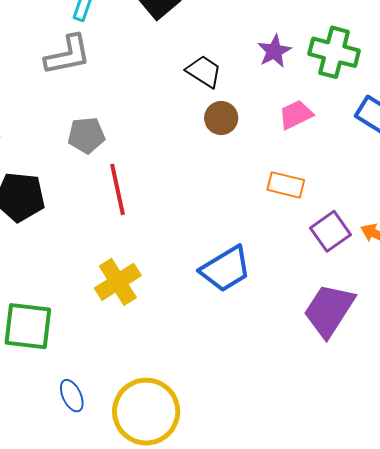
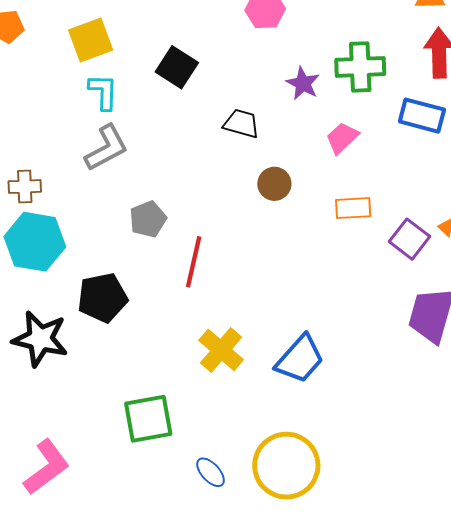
brown circle: (221, 118) -> (274, 184), moved
red line: (118, 189) -> (194, 262), turned 42
blue trapezoid: (226, 269) -> (300, 359), moved

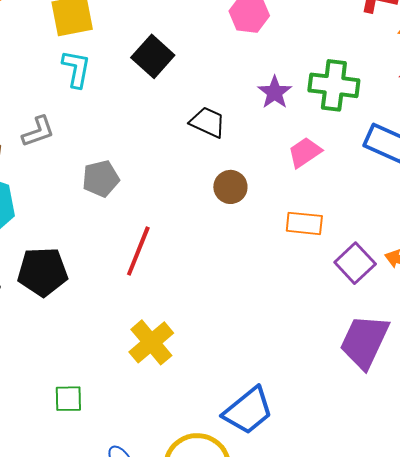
gray L-shape: (106, 148) -> (38, 132), moved, size x0.7
gray pentagon: (148, 219) -> (101, 179), moved
blue trapezoid: (300, 359) -> (248, 411), moved
green square: (148, 419) -> (68, 399), size x0.6

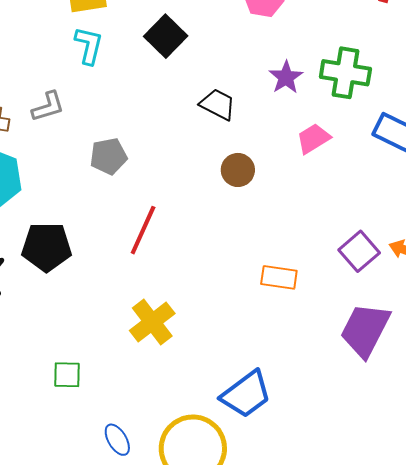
orange rectangle: (304, 223) -> (279, 277), moved

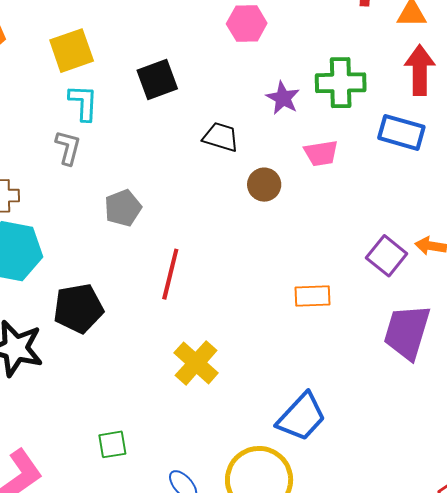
black square: (166, 36) -> (157, 79), turned 36
gray L-shape: (48, 107) -> (68, 148), moved, turned -48
pink trapezoid: (313, 139) -> (321, 153), turned -147
brown circle: (238, 170) -> (264, 185), moved
green square: (67, 375) -> (112, 444), moved

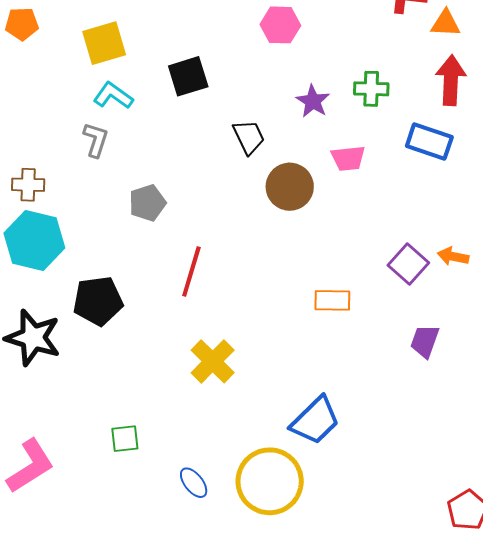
green cross: (341, 83) -> (371, 89), size x0.7
cyan L-shape: (83, 103) -> (113, 96), turned -60
black trapezoid: (221, 137) -> (249, 137), turned 45
brown circle: (264, 185) -> (290, 187), size x1.4
purple trapezoid: (407, 332) -> (425, 341), size x0.6

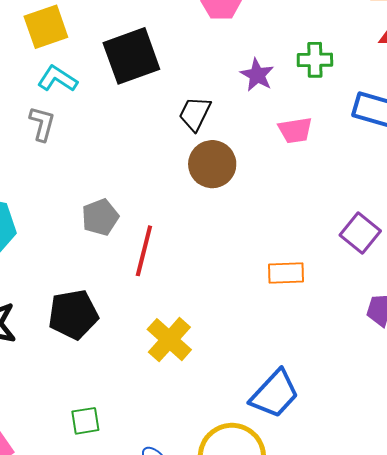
black square: (188, 76) -> (131, 56), size x1.4
black trapezoid: (249, 137) -> (195, 114), turned -126
brown circle: (290, 187) -> (212, 164), moved
gray pentagon: (147, 203) -> (100, 217), moved
black pentagon: (98, 301) -> (73, 315), moved

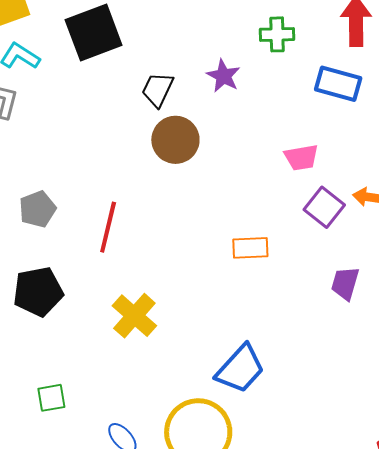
purple star: (257, 75) -> (223, 76), moved
pink trapezoid: (295, 130) -> (301, 157), moved
gray pentagon: (100, 217) -> (38, 209), moved

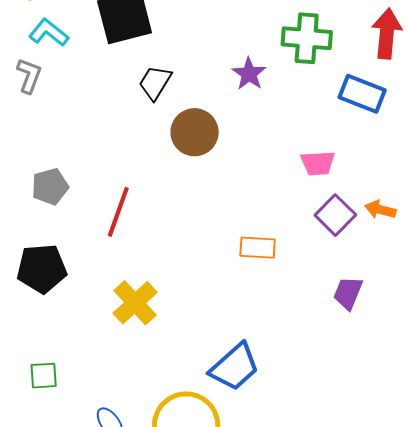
green cross: (277, 34) -> (307, 38), size x1.4
black trapezoid: (158, 90) -> (155, 83), moved

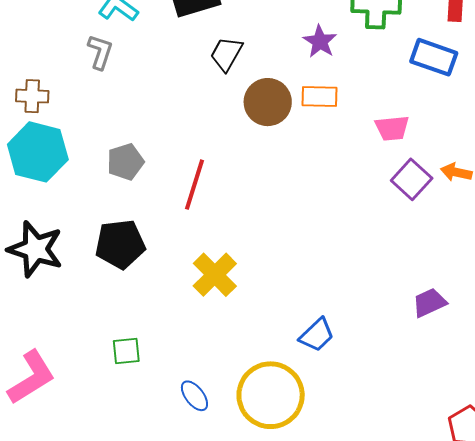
orange rectangle: (258, 248) -> (320, 97), moved
purple trapezoid: (348, 293) -> (429, 303), moved, turned 45
blue trapezoid: (235, 367) -> (317, 335), size x0.7

